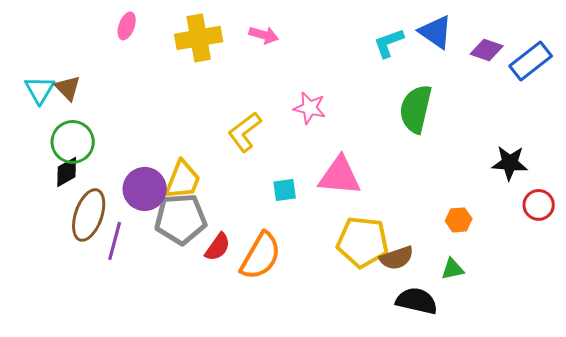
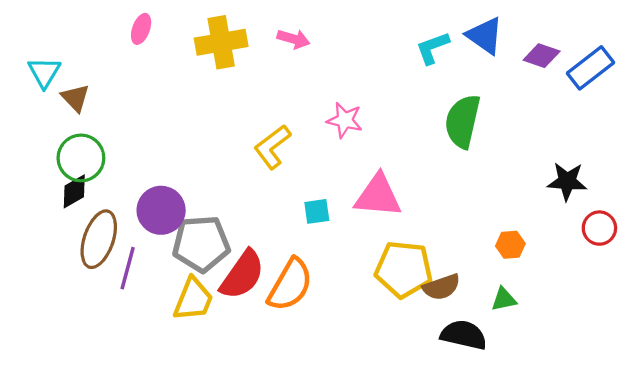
cyan triangle: (40, 90) -> (44, 72), moved
yellow trapezoid: (183, 180) -> (193, 299), moved
red semicircle: (218, 247) -> (242, 275), size x1.6

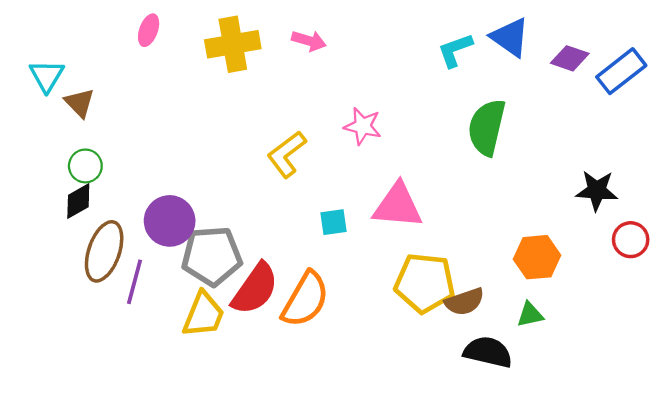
green circle: (81, 158) -> (85, 166), size x0.7
orange hexagon: (510, 245) -> (537, 257), size x1.5

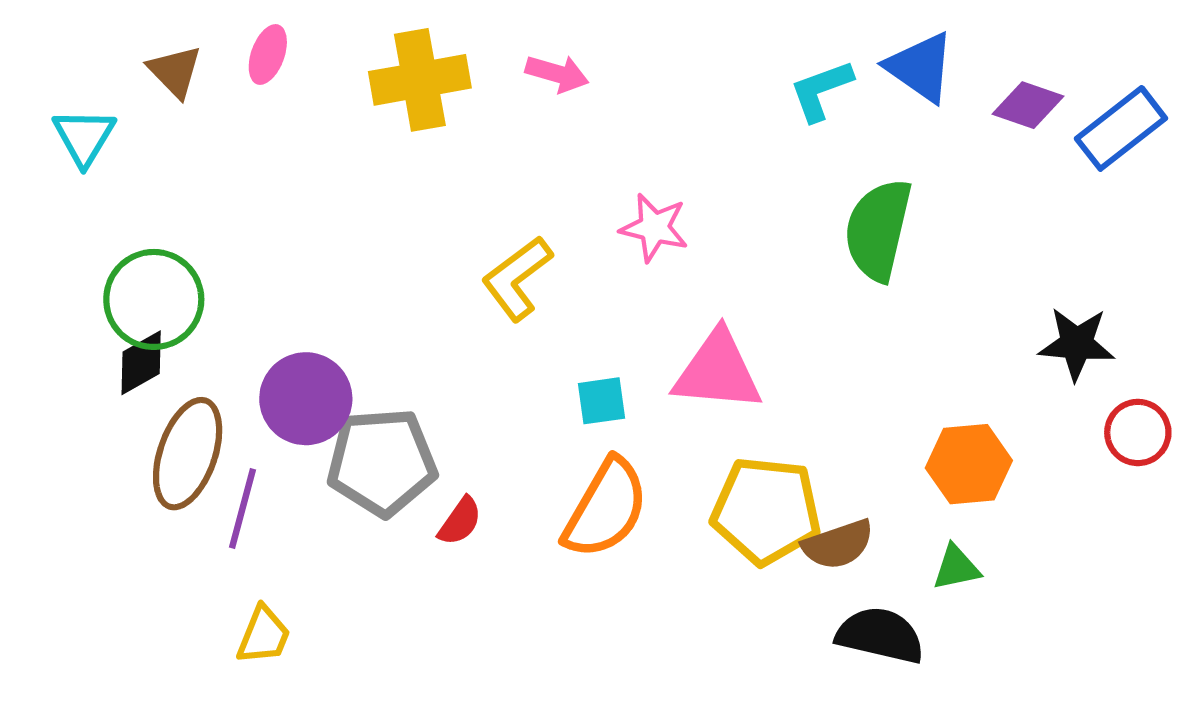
brown triangle: (80, 103) -> (175, 71), moved
green circle: (85, 166) -> (154, 299), size x1.6
red semicircle: (255, 289) -> (460, 521), size x0.5
orange semicircle: (305, 299) -> (606, 509), moved
yellow trapezoid: (204, 315) -> (264, 635), moved, size x0.7

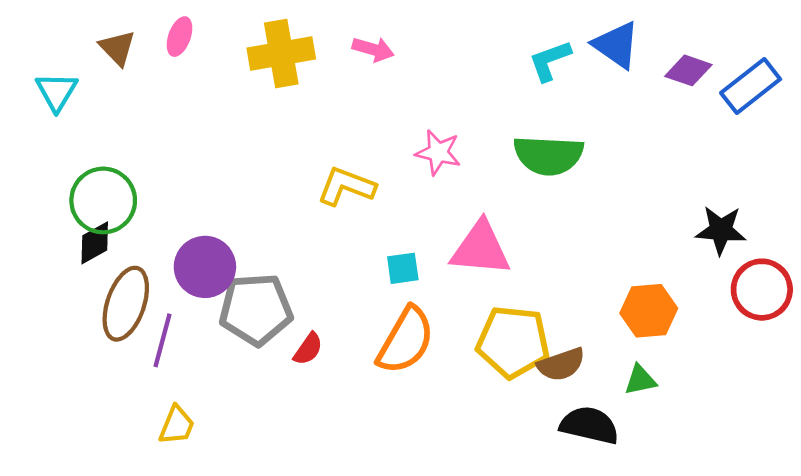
green semicircle: (878, 230) -> (548, 155), moved, turned -100
yellow L-shape: (517, 278) -> (346, 186), turned 58
red circle: (1138, 432) -> (762, 290), size x1.4

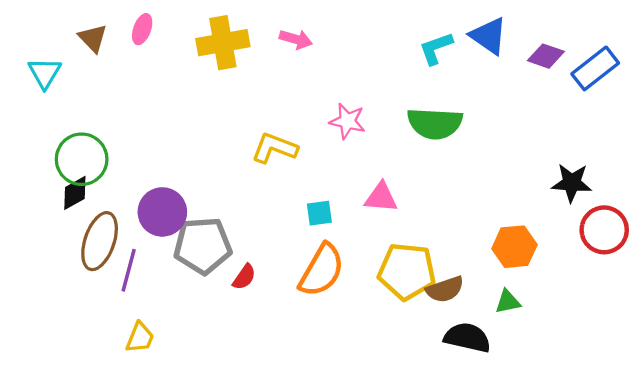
pink triangle: (481, 249) -> (381, 197), size x0.7

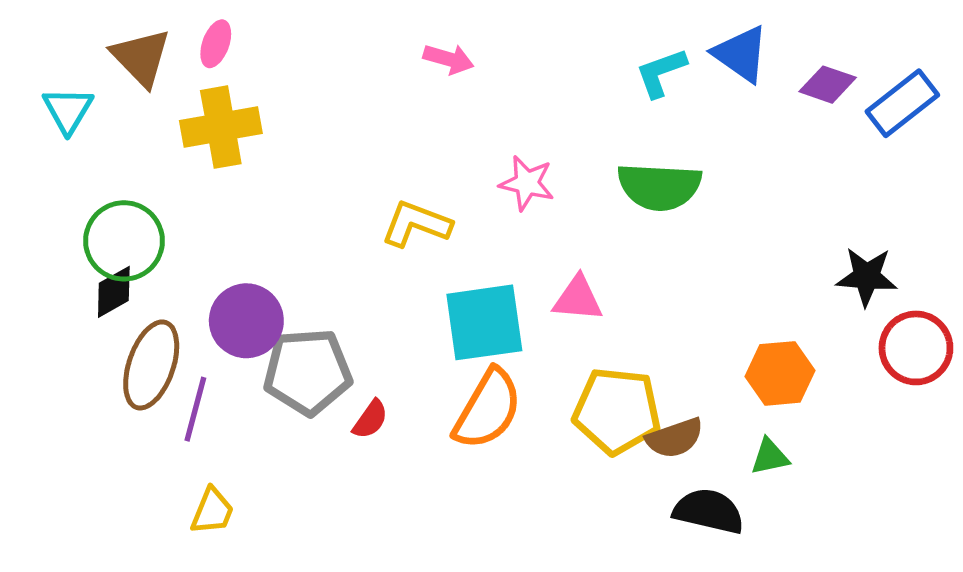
brown triangle: (93, 38) -> (141, 57), size x1.4
yellow cross: (223, 43) -> (221, 127), moved
cyan square: (319, 213) -> (484, 322), size x2.0

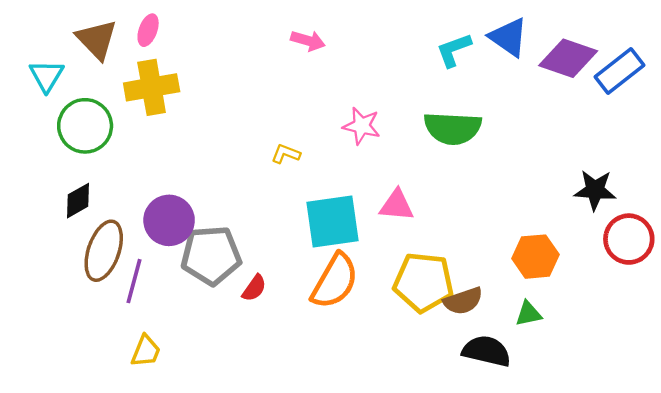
purple diamond: (828, 85) -> (568, 58), size x1.5
yellow L-shape: (416, 224) -> (286, 154), size x0.6
green circle: (124, 241) -> (85, 126), moved

